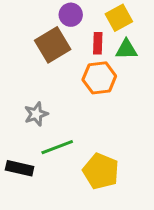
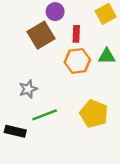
yellow square: (119, 18) -> (106, 14), moved
green triangle: (126, 49) -> (107, 56), moved
yellow pentagon: (101, 171) -> (94, 114), moved

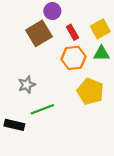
yellow square: (106, 14) -> (100, 29), moved
red rectangle: (76, 34) -> (72, 32), turned -32
yellow pentagon: (94, 114) -> (90, 91), moved

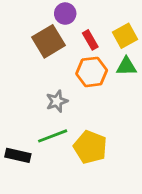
gray star: (27, 85) -> (57, 101), moved
yellow pentagon: (90, 91) -> (90, 147), moved

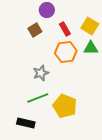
yellow square: (125, 36) -> (90, 26), turned -30
brown square: (49, 41) -> (35, 30), size x0.6
black rectangle: (18, 155) -> (26, 123), moved

